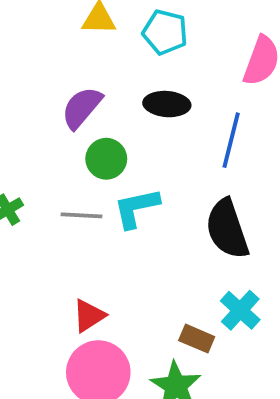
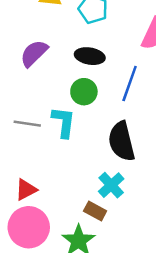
green circle: (106, 159) -> (84, 92), moved
cyan L-shape: (136, 208) -> (64, 122), turned 104
cyan cross: (240, 310) -> (111, 185), moved

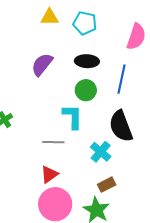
gray line: (27, 124) -> (53, 142), moved
cyan cross: (111, 185) -> (101, 152), moved
brown rectangle: (95, 211) -> (107, 185), turned -48

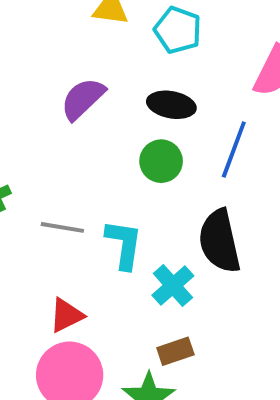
cyan L-shape: (73, 117) -> (124, 244), moved
gray line: (53, 142) -> (62, 227), moved

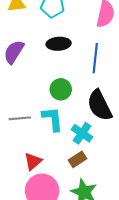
green circle: (161, 161) -> (61, 89), moved
brown rectangle: (175, 351) -> (77, 159), moved

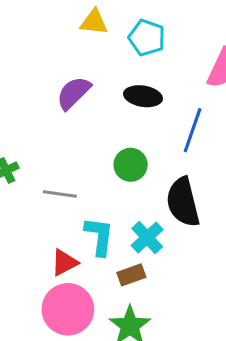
cyan L-shape: (53, 119) -> (99, 236), moved

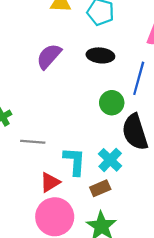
green circle: (131, 165) -> (112, 103), moved
gray line: (60, 194) -> (33, 142), moved

